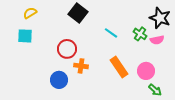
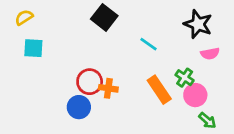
yellow semicircle: (30, 13) -> (24, 17), moved
black star: (160, 18) -> (198, 24), moved
green cross: (140, 34) -> (185, 78), moved
red circle: (67, 49) -> (90, 82), moved

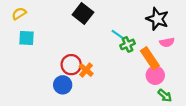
green cross: (185, 78) -> (128, 44), moved, turned 32
orange cross: (108, 88) -> (86, 70), turned 32
orange rectangle: (159, 90) -> (150, 58), moved

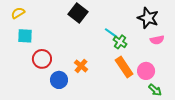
green cross: (128, 44) -> (120, 42), turned -32
orange rectangle: (150, 58) -> (124, 67), moved
red circle: (71, 65) -> (42, 59), moved

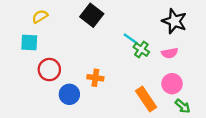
yellow semicircle: (18, 13) -> (40, 16), moved
pink semicircle: (157, 40) -> (170, 53), moved
orange cross: (81, 66) -> (95, 78), turned -32
orange rectangle: (124, 67) -> (146, 99), moved

